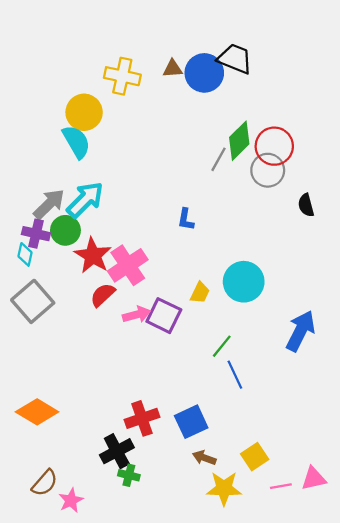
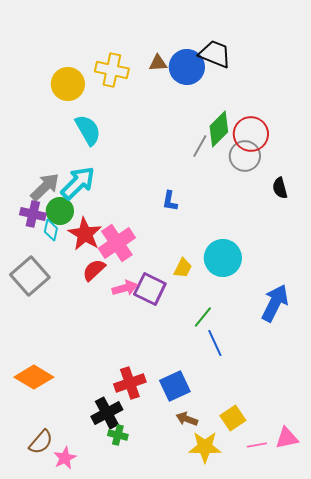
yellow circle: (84, 112) -> (68, 84), moved
cyan semicircle: (76, 142) -> (88, 130), moved
cyan diamond: (25, 254) -> (51, 230), moved

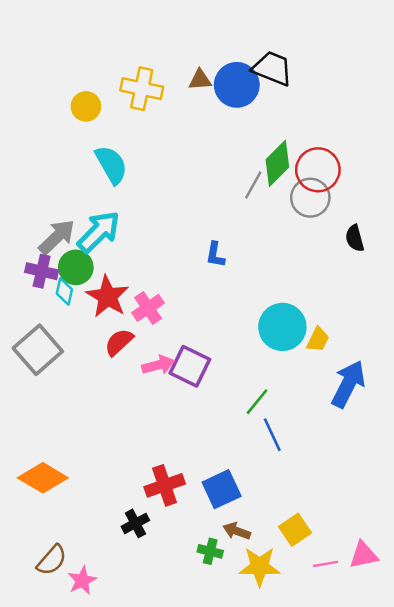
yellow circle: (68, 84) -> (86, 106), size x0.7
pink cross: (117, 243) -> (148, 308), size x0.7
yellow trapezoid: (183, 268) -> (318, 340), moved
black cross: (107, 413) -> (135, 523), size x0.7
green cross: (118, 435) -> (210, 551), moved

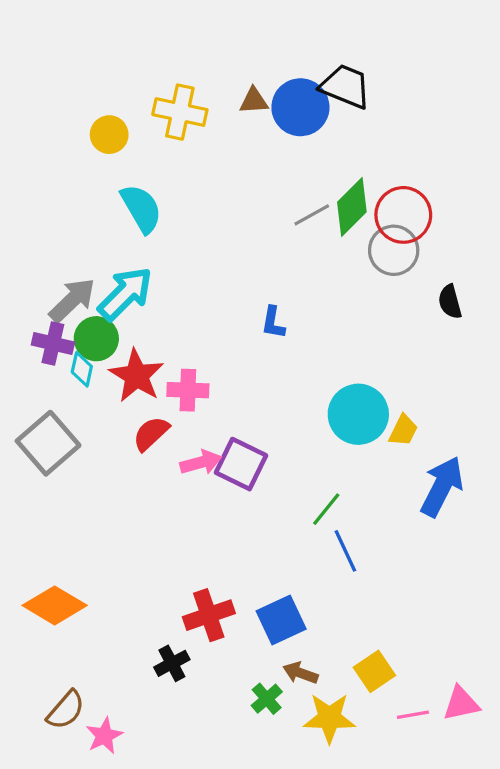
gray line: (253, 185) -> (312, 215), moved, turned 32
pink cross: (148, 308) -> (188, 390), turned 36
green cross: (210, 551) -> (267, 699), turned 35

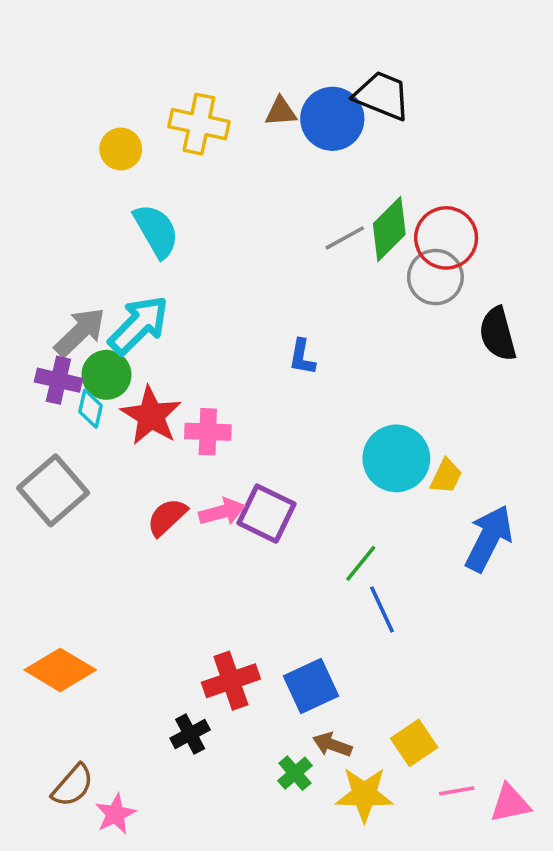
black semicircle: (450, 302) -> (498, 334), size x1.4
red semicircle: (151, 434) -> (167, 517), moved
pink triangle: (461, 704) -> (510, 803), moved

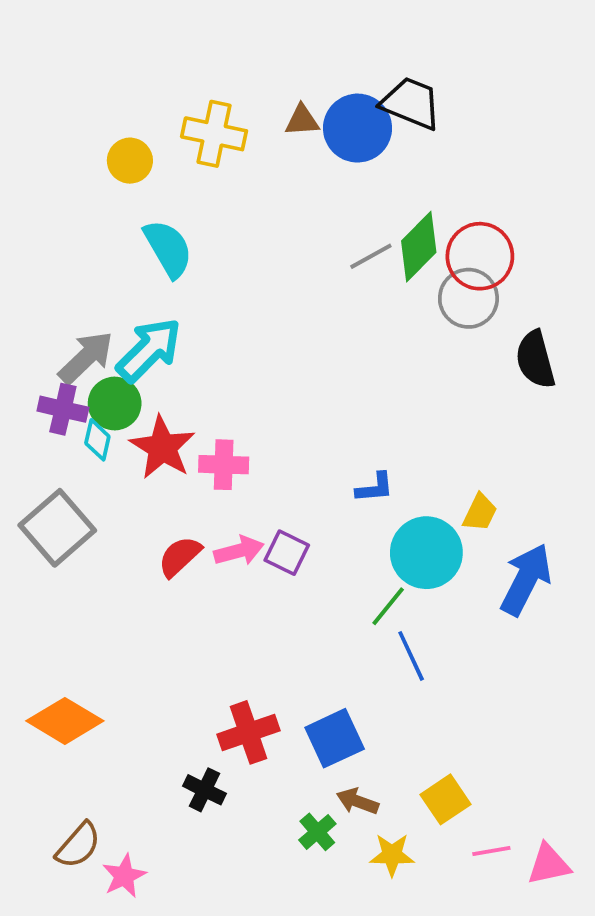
blue L-shape: (302, 357) -> (375, 488), moved, turned -105
cyan circle: (396, 458) -> (426, 553), moved
purple square: (267, 514) -> (287, 553), size x0.7
black cross: (190, 734) -> (205, 790), turned -36
yellow star: (364, 794) -> (392, 855), size x0.7

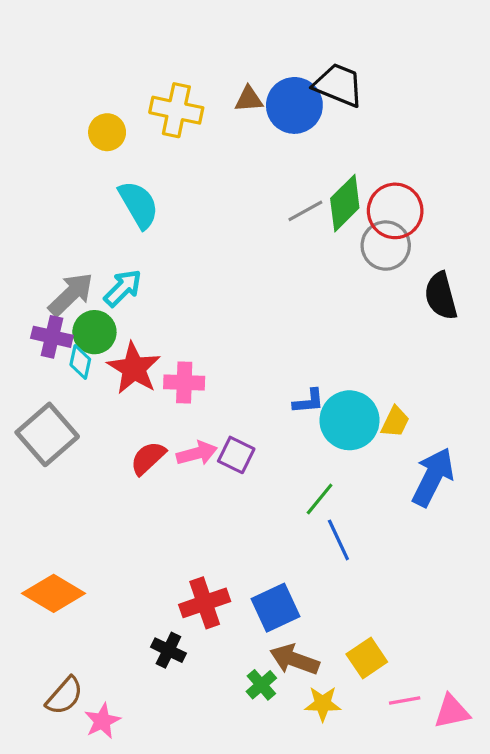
cyan arrow: (149, 350) -> (123, 288), size x0.7
cyan circle: (426, 553) -> (350, 420), moved
brown arrow: (358, 801) -> (294, 660), size x1.4

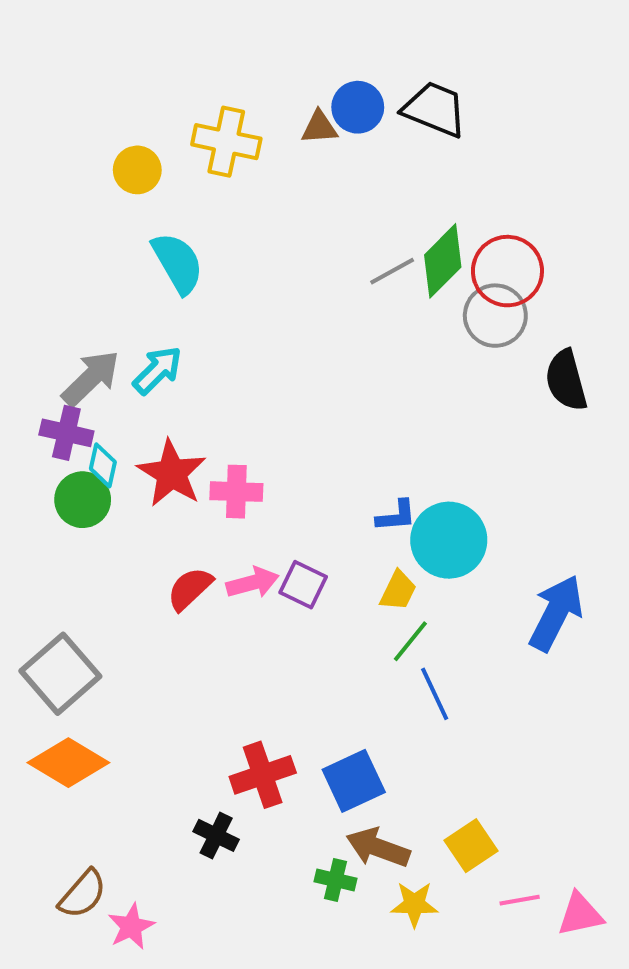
blue circle: (294, 105) -> (358, 107), moved, size x0.7
green circle: (94, 332) -> (83, 500), moved
yellow trapezoid: (395, 422) -> (398, 591), moved
gray square: (47, 434) -> (60, 674), moved
green cross: (261, 685) -> (335, 880), turned -36

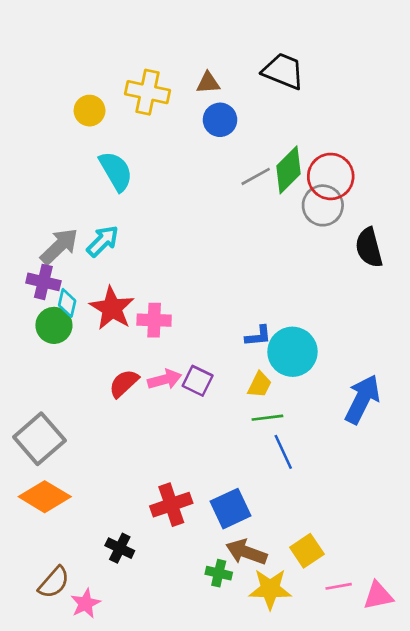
blue circle: (358, 107) -> (220, 120), moved
green line: (410, 641) -> (267, 418), turned 44
black cross: (216, 835) -> (120, 548), moved
yellow star: (414, 904) -> (270, 589), size x1.4

